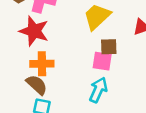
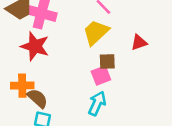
pink square: (102, 61) -> (101, 75), turned -30
orange cross: (42, 64) -> (22, 86), moved

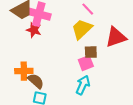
red triangle: (139, 42) -> (116, 37), size x1.6
red star: (35, 46) -> (34, 30), moved, size x0.7

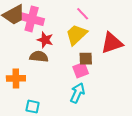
red star: (34, 30) -> (45, 40), moved
brown semicircle: (36, 81) -> (39, 57), moved, turned -36

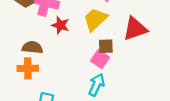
brown semicircle: (39, 57) -> (32, 47), moved
pink square: (81, 70) -> (100, 59), turned -35

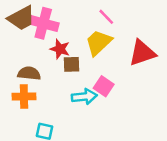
brown square: (106, 46) -> (72, 64), moved
cyan arrow: (97, 85) -> (84, 97), moved, turned 60

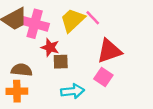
yellow trapezoid: (99, 43) -> (73, 20), moved
red triangle: (142, 53) -> (109, 51), moved
pink square: (104, 86) -> (103, 77), moved

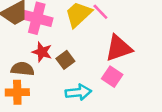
red star: (50, 47) -> (42, 52), moved
brown square: (61, 62) -> (65, 60), turned -35

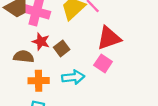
orange cross: (17, 92) -> (39, 81), moved

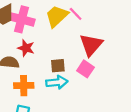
red triangle: (109, 38) -> (91, 45), turned -30
brown square: (62, 48) -> (58, 66), moved, turned 32

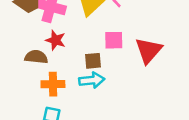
red triangle: (91, 45) -> (149, 51), moved
pink square: (86, 69) -> (114, 40), moved, turned -35

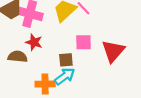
cyan arrow: (92, 80) -> (65, 76), turned -30
orange cross: (53, 84) -> (45, 84), moved

